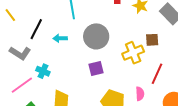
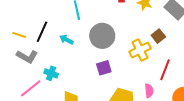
yellow line: (10, 15) -> (19, 35), moved, turned -32
cyan arrow: (60, 38) -> (66, 40), turned 32
brown square: (152, 40) -> (158, 36), turned -32

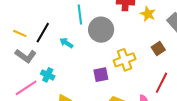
gray circle: (102, 36) -> (101, 30), moved
yellow cross: (140, 50) -> (125, 60), moved

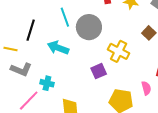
black line: (43, 33) -> (31, 30), moved
cyan arrow: (66, 43) -> (58, 48), size x1.5
yellow cross: (125, 60) -> (119, 51), turned -30

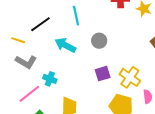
gray circle: (89, 27) -> (99, 41), moved, size x0.6
black line: (31, 30) -> (40, 24), turned 30
yellow cross: (119, 51) -> (130, 77), moved

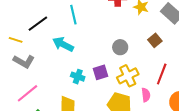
gray circle: (99, 41) -> (120, 47), moved
yellow cross: (130, 77) -> (128, 76), turned 30
cyan cross: (50, 79) -> (78, 77), moved

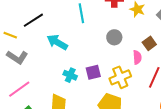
cyan line: (73, 15) -> (81, 13), moved
gray circle: (120, 47) -> (114, 37), moved
pink semicircle: (146, 95) -> (137, 57), moved

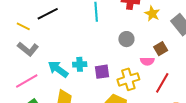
cyan arrow: (57, 42) -> (58, 69), moved
pink semicircle: (137, 57) -> (147, 61), turned 88
cyan cross: (70, 75) -> (80, 64), moved, turned -32

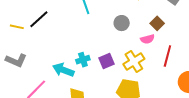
yellow line: (23, 26) -> (17, 27), moved
gray L-shape: (28, 49) -> (16, 60), moved

